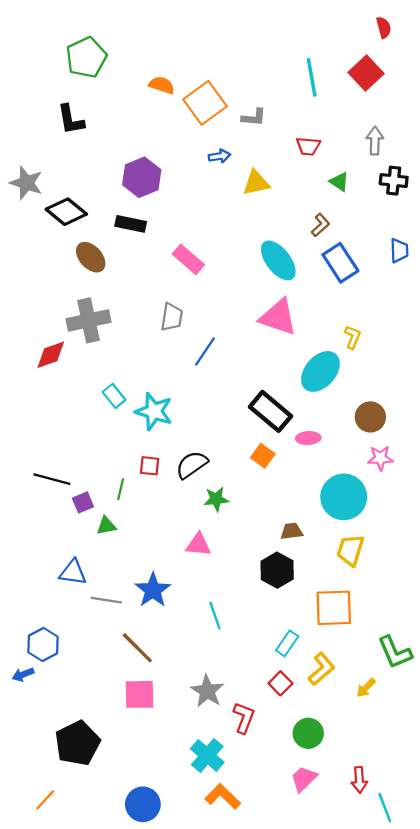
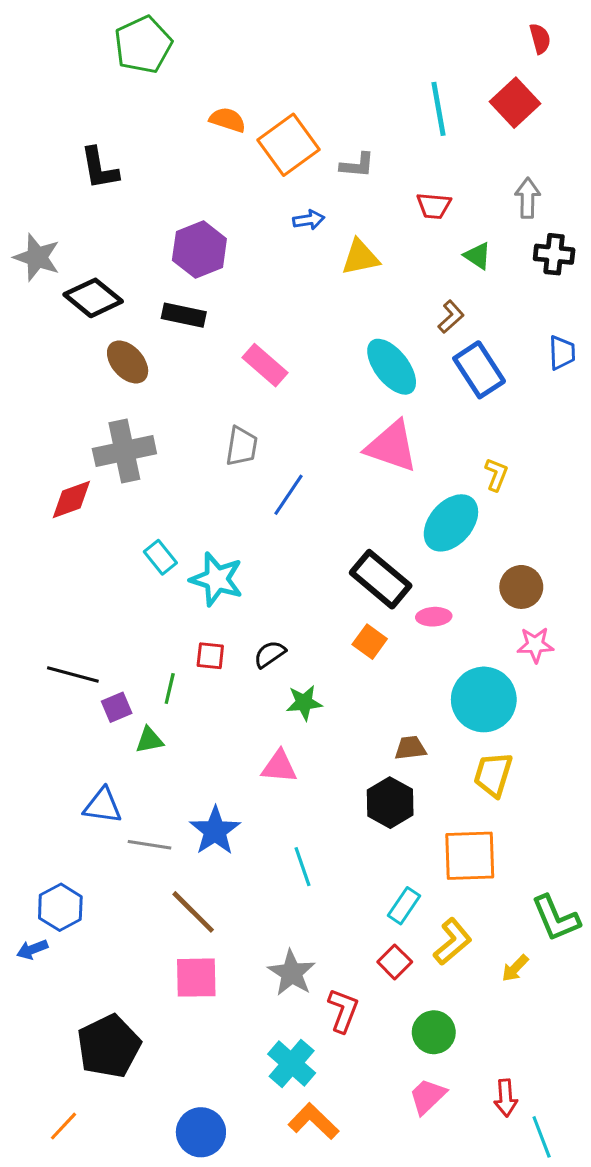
green pentagon: (86, 57) -> (143, 45), moved
black semicircle: (192, 465) -> (270, 654), size x0.7

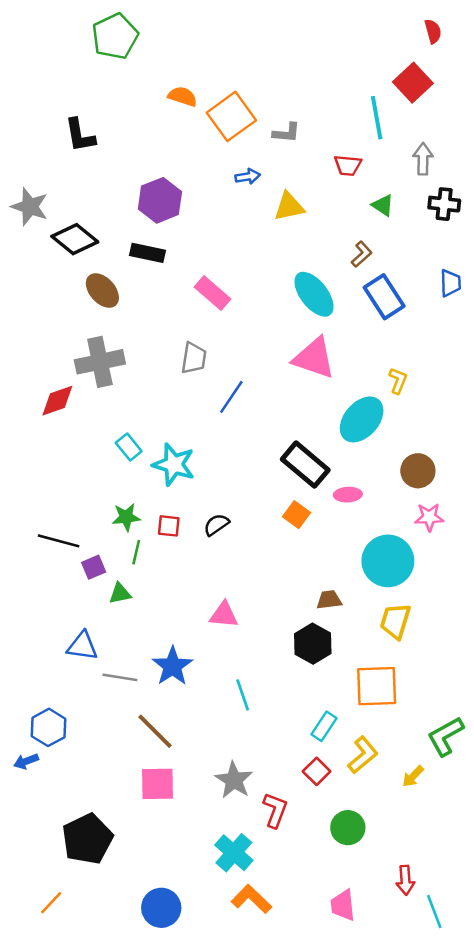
cyan line: (438, 109) -> (377, 118), moved
green star: (304, 703) -> (126, 517), moved
green L-shape: (556, 918) -> (445, 736), turned 84
pink trapezoid: (428, 1096) -> (343, 905), moved, turned -52

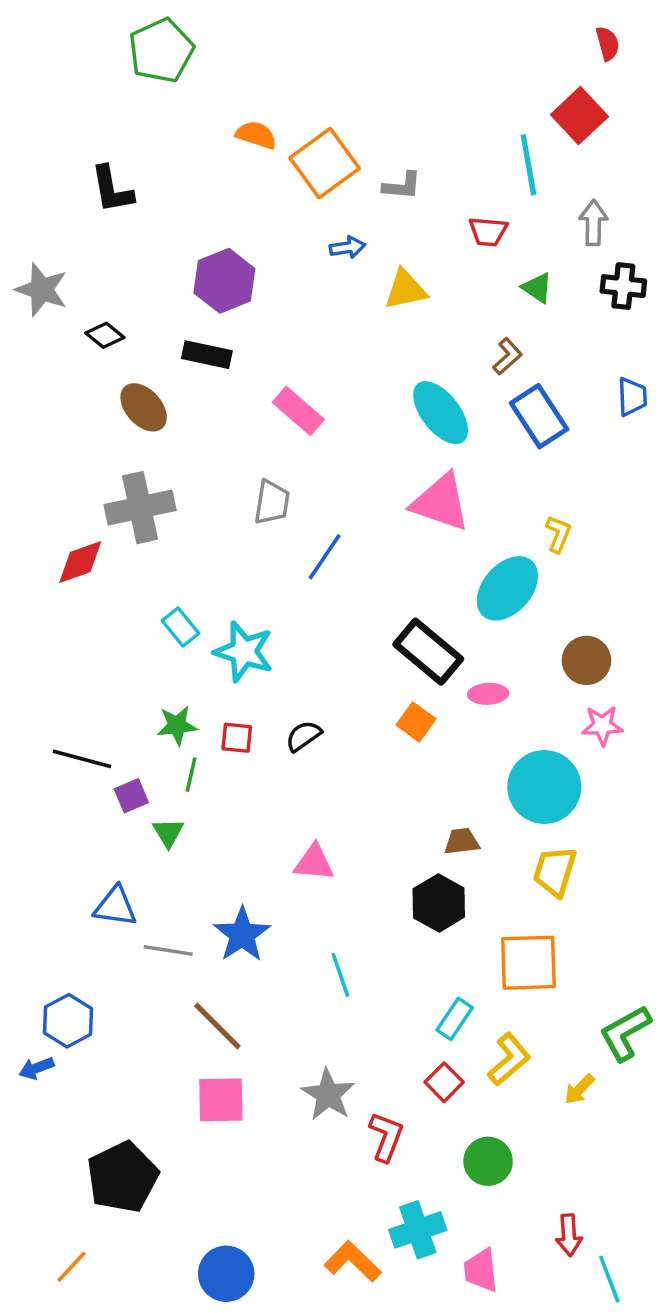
black diamond: (75, 239) -> (105, 335), size x0.6
green triangle: (120, 593) -> (168, 833), turned -50
cyan cross: (234, 853) -> (418, 1230), moved, turned 30

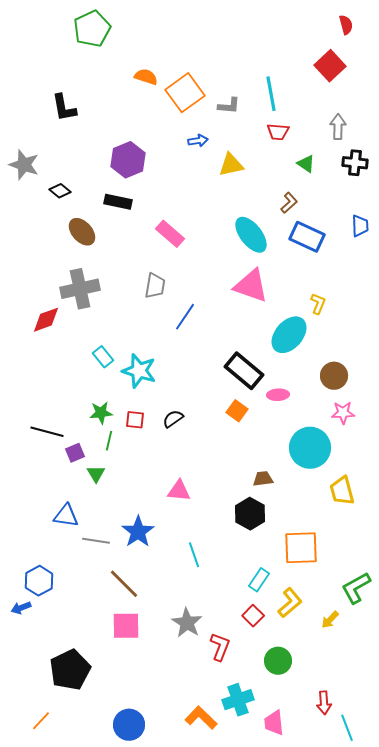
cyan line: (528, 165) -> (271, 94), moved
blue rectangle: (539, 416) -> (307, 237), turned -32
yellow trapezoid: (555, 871) -> (342, 491), moved, turned -32

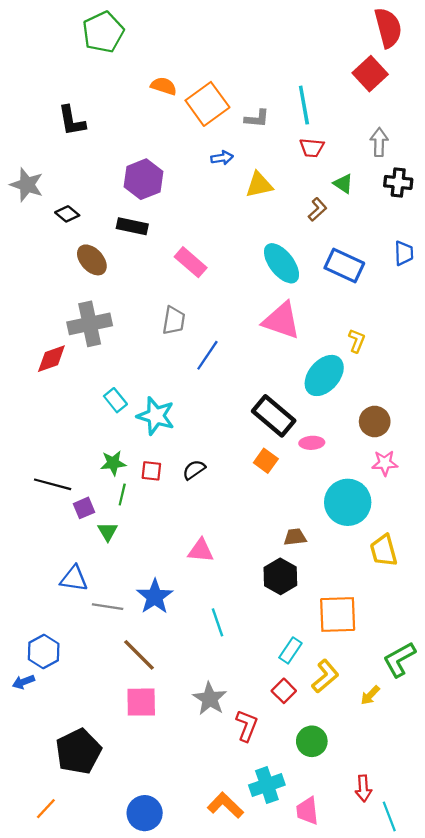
red semicircle: (346, 25) -> (388, 28), size x1.8
brown L-shape: (289, 203) -> (317, 209), moved

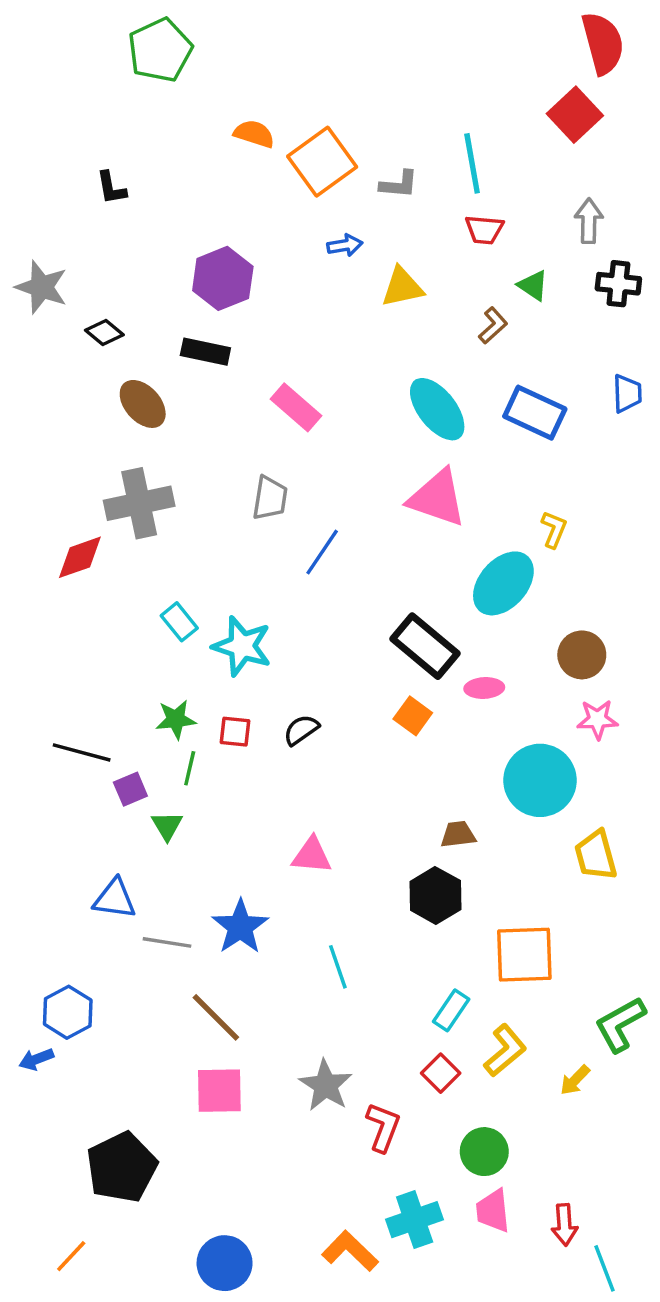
black L-shape: (72, 121) -> (111, 188), size x0.7
pink trapezoid: (307, 811) -> (493, 1211), moved

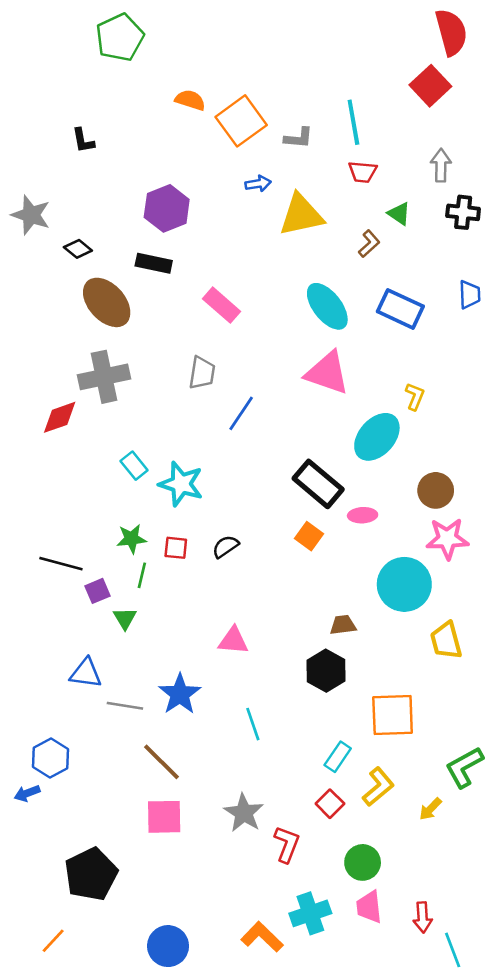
yellow triangle: (402, 287) -> (301, 215), size x1.4
brown ellipse: (143, 404) -> (107, 302), size x1.4
pink star: (598, 719) -> (447, 539), size x1.4

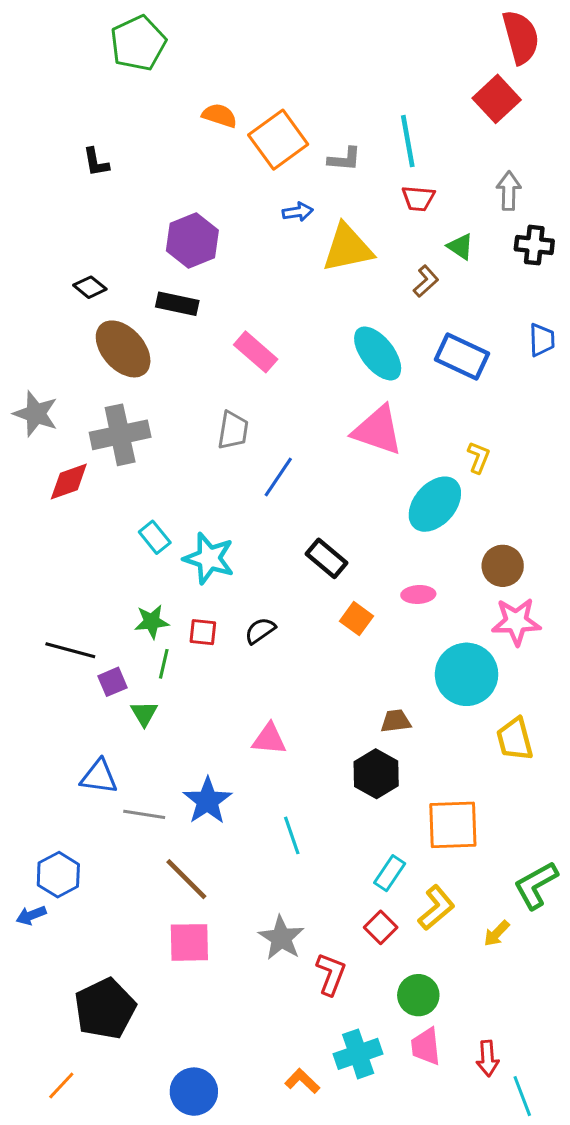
gray star: (31, 215) -> (36, 414), moved
black rectangle: (318, 484) -> (326, 558), moved, size x0.7
orange L-shape: (262, 937) -> (302, 1081), size x0.7

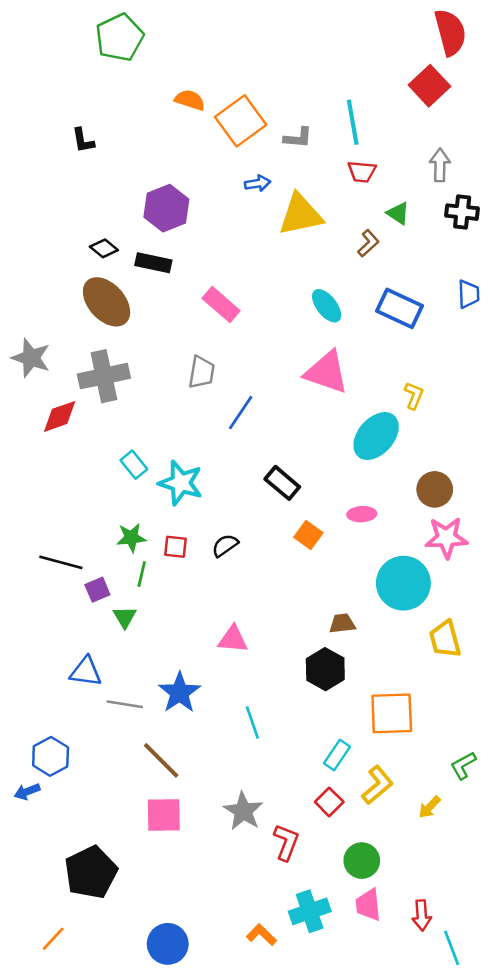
black diamond: (90, 287) -> (104, 248), moved
cyan ellipse: (378, 353) -> (327, 306), size x0.7
green L-shape: (536, 885) -> (463, 765), size x0.7

